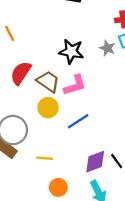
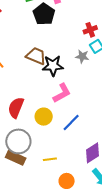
red semicircle: (21, 73) -> (16, 108), moved
brown trapezoid: (48, 81) -> (36, 56), moved

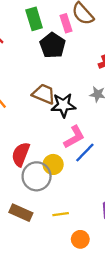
blue line: (71, 122) -> (85, 153), moved
gray circle: (18, 141) -> (37, 176), moved

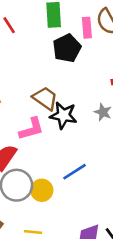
pink L-shape: (74, 137) -> (31, 129), moved
yellow circle: (53, 164) -> (42, 190), moved

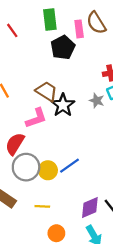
black star: (63, 115) -> (63, 105), turned 30
blue line: (74, 172) -> (69, 166), moved

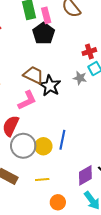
pink rectangle: (79, 29) -> (46, 15), moved
blue line: (69, 166) -> (62, 140), turned -36

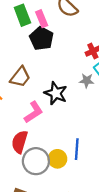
brown trapezoid: (34, 75) -> (20, 77), moved, turned 110

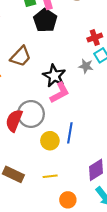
pink L-shape: (34, 112) -> (60, 93), moved
gray circle: (36, 161) -> (31, 114), moved

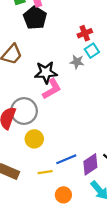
black star: (54, 76) -> (46, 72), turned -30
blue line: (70, 133) -> (66, 159), moved, turned 60
yellow circle: (50, 141) -> (34, 139), moved

